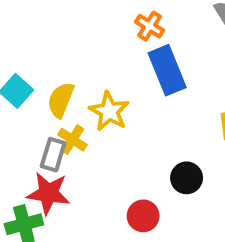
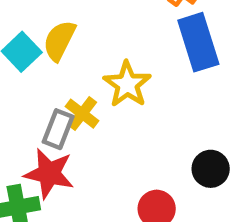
yellow semicircle: (61, 100) -> (59, 41), moved

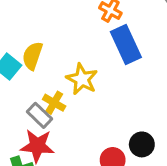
gray rectangle: (58, 129) -> (39, 115), turned -60
black circle: (211, 169) -> (142, 144), moved

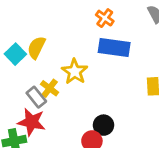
blue rectangle: (126, 45) -> (114, 47), turned -64
black circle: (142, 144) -> (104, 125), moved

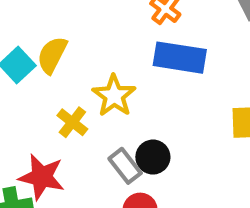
gray rectangle: (36, 97) -> (125, 166), moved
black circle: (104, 125) -> (153, 157), moved

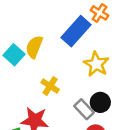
blue rectangle: (180, 58) -> (76, 31), moved, turned -52
yellow star: (114, 96) -> (96, 64), moved

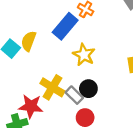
yellow cross: (50, 86) -> (52, 87), moved, size x1.5

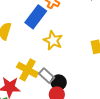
black circle: (88, 89) -> (59, 82), moved

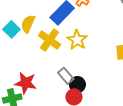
yellow cross: (27, 70) -> (50, 40), moved

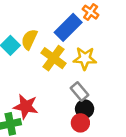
yellow star: (77, 40) -> (85, 58), turned -30
gray rectangle: (66, 76) -> (79, 91), moved

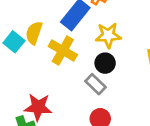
yellow star: (85, 58) -> (108, 35), moved
black circle: (85, 109) -> (105, 63), moved

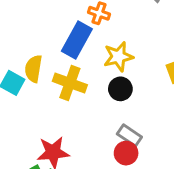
gray rectangle: (95, 84) -> (129, 135), moved

